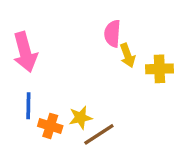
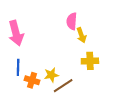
yellow cross: (159, 69) -> (90, 61), moved

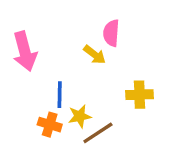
yellow arrow: (81, 35) -> (95, 55), moved, turned -32
blue line: (18, 67) -> (60, 95), moved

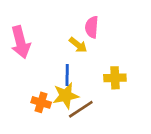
blue line: (60, 95) -> (67, 75), moved
yellow star: (80, 116) -> (66, 96), size x1.4

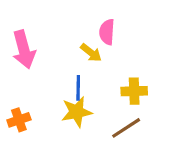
orange cross: (41, 102) -> (19, 120), moved, turned -36
brown line: (81, 109) -> (126, 128), moved

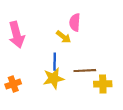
yellow cross: (134, 91) -> (103, 84), moved
brown line: (126, 128) -> (85, 71), moved, turned 30

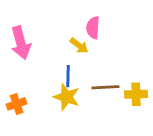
yellow star: (53, 78) -> (67, 97), turned 30
yellow cross: (103, 84) -> (136, 94), moved

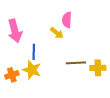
blue line: (68, 76) -> (34, 52), moved
yellow star: (67, 97) -> (32, 70), moved

